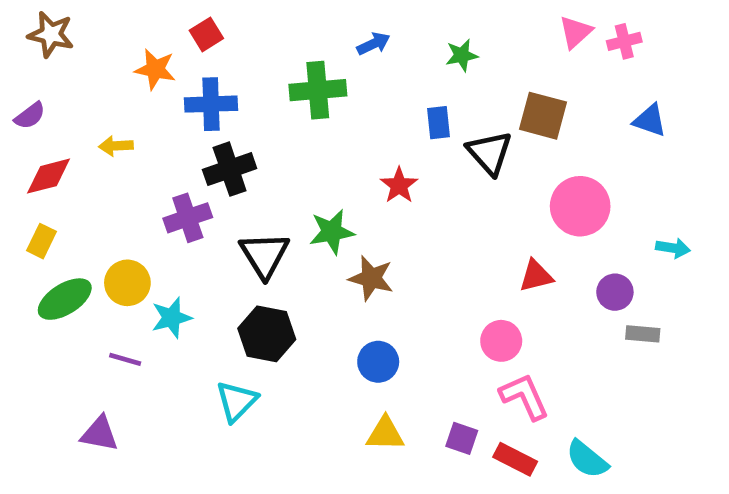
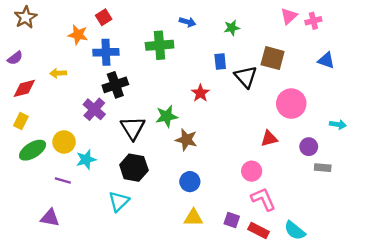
brown star: (51, 34) -> (26, 17), turned 30
blue arrow: (374, 44) -> (188, 22), turned 42
purple cross: (188, 218) -> (94, 109), turned -30

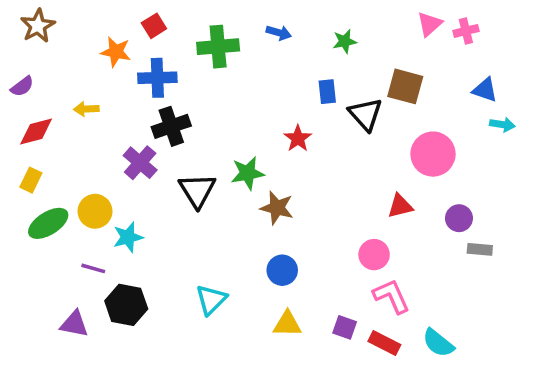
green cross: (160, 45) -> (218, 47), moved
cyan arrow: (338, 125) -> (502, 125), moved
black hexagon: (134, 168) -> (126, 305), moved
cyan triangle: (119, 201) -> (211, 300), moved

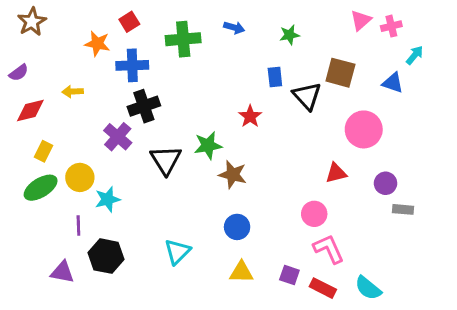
blue triangle: (485, 90) -> (393, 83), moved
cyan arrow: (502, 125) -> (415, 55), moved, turned -60
yellow rectangle: (31, 180) -> (43, 151), moved
purple line: (93, 268) -> (78, 225), turned 72

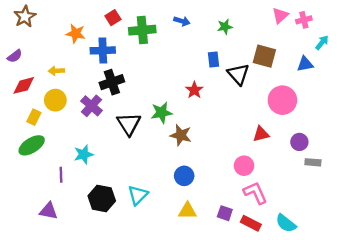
red square: (129, 22) -> (113, 18), moved
blue triangle: (393, 83) -> (305, 64), turned -30
yellow circle: (80, 177) -> (55, 100), moved
black hexagon: (106, 256) -> (102, 198), moved

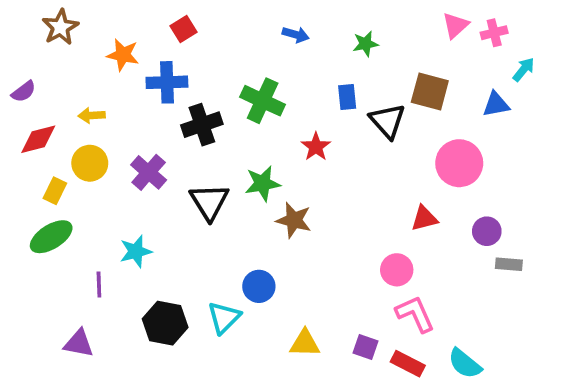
brown star: (25, 17) -> (60, 27), moved
green cross: (142, 30) -> (263, 101), moved, turned 30
black cross: (112, 82) -> (202, 125), moved
blue circle: (184, 176) -> (259, 286), moved

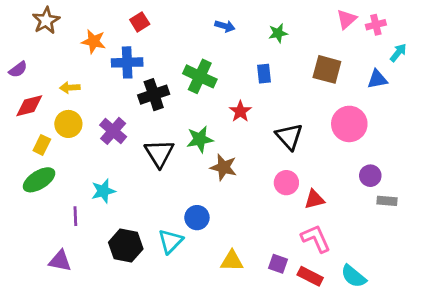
black triangle: (388, 121) -> (289, 137), moved
red triangle: (424, 218) -> (314, 199), moved
pink circle: (397, 270) -> (286, 183), moved

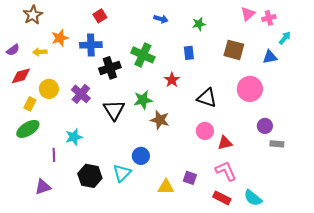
orange star: (94, 41) -> (60, 38), moved, turned -30
yellow arrow: (70, 88) -> (40, 52), moved
black triangle: (289, 137) -> (207, 98), turned -30
purple triangle: (60, 261) -> (43, 187), turned -30
purple square: (278, 264) -> (190, 178), moved

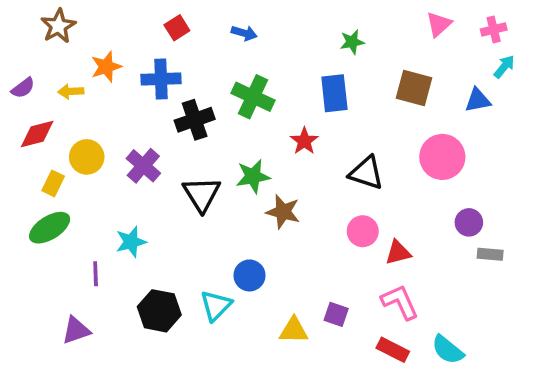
pink cross: (269, 18) -> (494, 30), moved
blue arrow: (161, 19) -> (244, 33), moved
blue rectangle: (189, 53) -> (334, 93), size x1.5

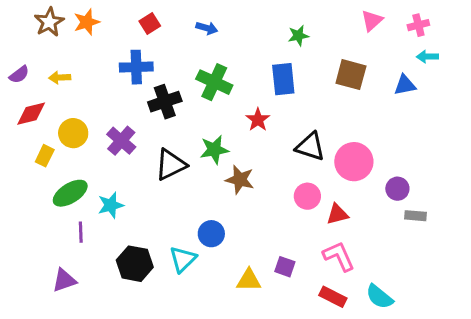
orange star: (106, 67) -> (87, 22), moved
cyan arrow: (504, 67) -> (427, 57), turned -130
pink circle: (442, 157) -> (354, 162), moved
black triangle: (202, 194) -> (171, 165), turned 36
green ellipse: (50, 228) -> (70, 193), moved

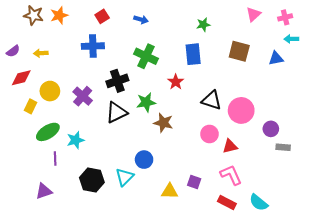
brown star: (49, 22) -> (34, 15), turned -30
black cross: (165, 102) -> (117, 81), moved

